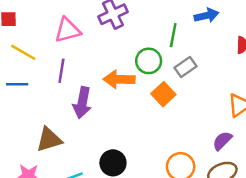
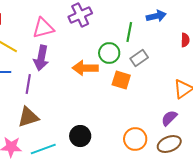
purple line: (61, 71) -> (28, 84), moved
orange square: (163, 94) -> (121, 80), turned -30
purple arrow: (82, 103) -> (41, 58), moved

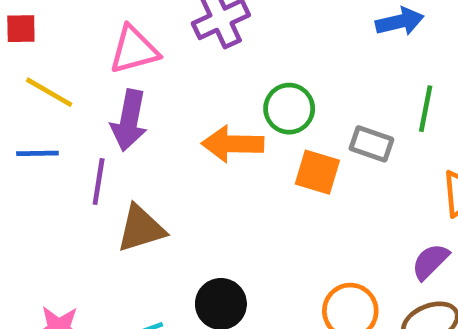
green line: (129, 32) -> (426, 109), moved
gray rectangle: (139, 58) -> (371, 144), moved, turned 54
brown triangle: (28, 117) -> (141, 229), moved

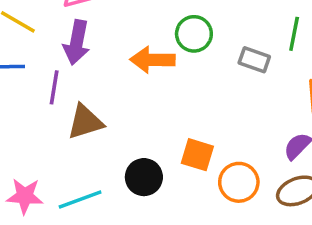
orange square: (317, 172) -> (197, 155), moved

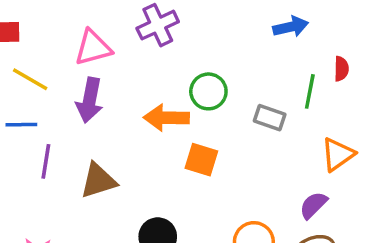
purple line: (54, 87) -> (46, 161), moved
orange square: (197, 155) -> (201, 160), moved

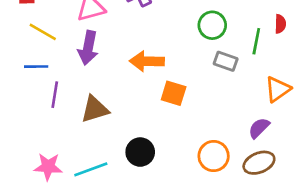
green circle: (208, 91) -> (212, 25), moved

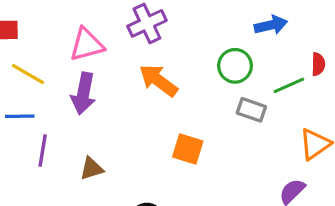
green line: (256, 41) -> (289, 85), turned 55
orange arrow: (147, 61) -> (158, 80), moved, turned 36
brown triangle: (95, 109) -> (92, 169), size x0.7

